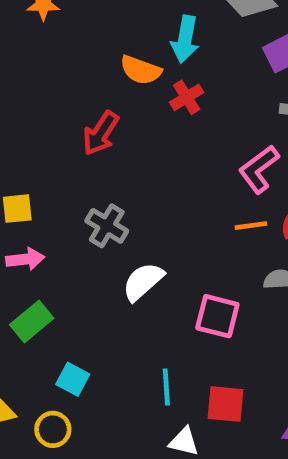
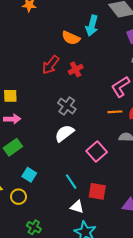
red cross: (187, 97) -> (76, 69), moved
gray cross: (107, 226) -> (67, 106), moved
pink square: (217, 316) -> (97, 151), turned 30
cyan line: (166, 387) -> (71, 182), turned -35

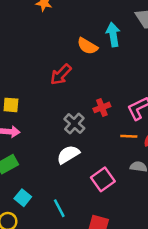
cyan arrow: (92, 26) -> (113, 35), turned 150
red cross: (76, 69) -> (102, 107), moved
cyan line: (71, 182) -> (59, 208), moved

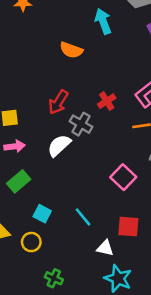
orange semicircle: (87, 46) -> (71, 50), moved
red arrow: (61, 75) -> (58, 102), moved
white semicircle: (68, 154) -> (59, 145), moved

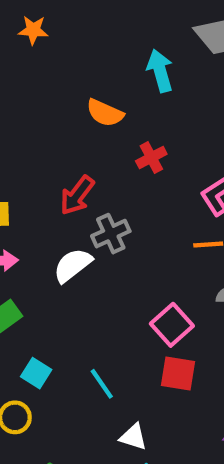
red cross: (107, 101) -> (151, 157), moved
gray cross: (81, 124) -> (111, 234), turned 30
red square: (128, 227) -> (178, 374), moved

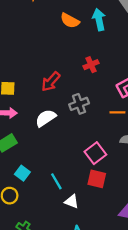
orange semicircle: (105, 113) -> (70, 21), moved
gray cross: (111, 234) -> (79, 104), moved
white triangle: (133, 437) -> (72, 201), moved

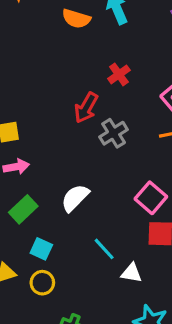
red arrow: (51, 82) -> (86, 108), moved
white semicircle: (46, 118) -> (75, 198), moved
cyan square: (22, 173) -> (41, 249), moved

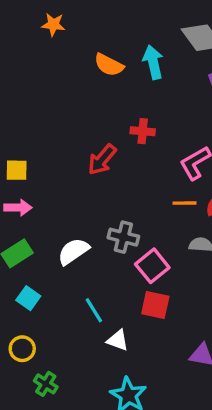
red cross: (119, 74) -> (143, 131), turned 30
gray cross: (114, 133) -> (123, 237), moved, turned 36
yellow circle: (42, 283) -> (22, 349), moved

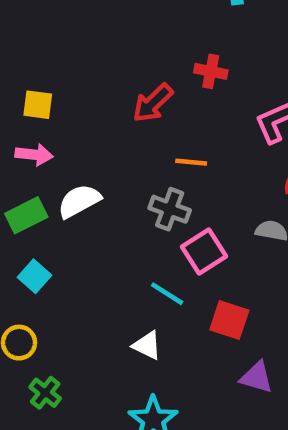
orange line: (185, 203) -> (191, 162), moved
white semicircle: (73, 251) -> (79, 201), moved
red square: (155, 305) -> (229, 320), moved
cyan line: (94, 310) -> (167, 294), moved, turned -32

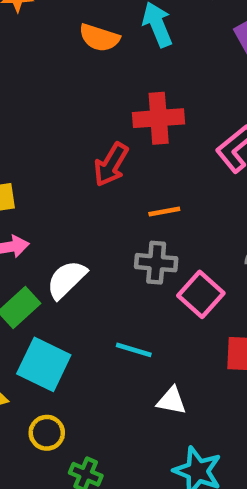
red cross: (211, 71) -> (159, 118), size x1.5
cyan square: (35, 276) -> (44, 364), size x1.6
cyan line: (167, 294) -> (134, 350), moved

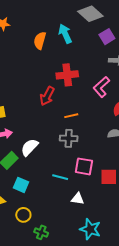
orange semicircle: (99, 38) -> (40, 41), turned 90
pink square: (201, 294) -> (84, 166), moved, turned -30
cyan square: (44, 364) -> (21, 185), size x0.7

